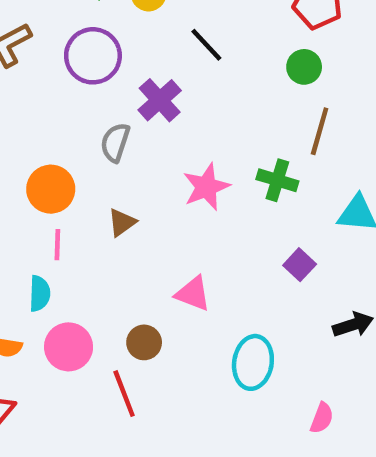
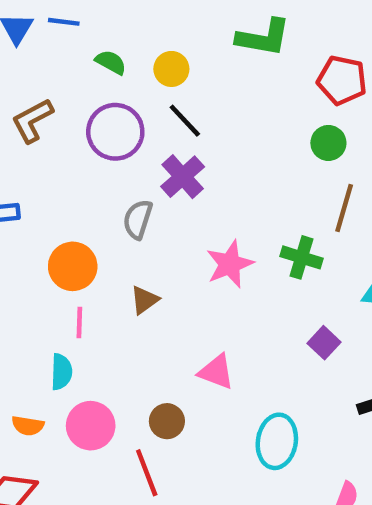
black line: (206, 45) -> (185, 121), moved

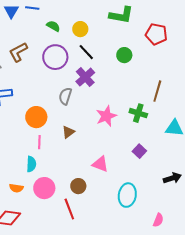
green circle: (328, 143) -> (124, 55), moved
purple square: (324, 343) -> (139, 151), moved

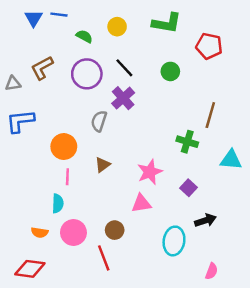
yellow circle: (80, 29) -> (117, 27), moved
pink star: (106, 116) -> (150, 172), moved
pink triangle: (100, 164) -> (141, 203), turned -30
black arrow: (172, 178) -> (205, 220), moved

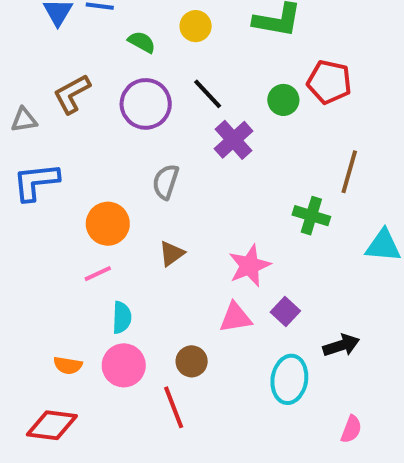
red pentagon: (209, 46) -> (329, 82), moved
purple cross: (123, 98) -> (233, 140), moved
pink line: (67, 177) -> (98, 274), moved, turned 63
purple square: (189, 188) -> (285, 311), moved
cyan semicircle: (58, 203) -> (122, 317), moved

